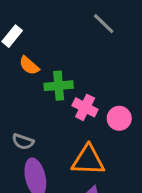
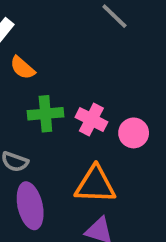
green cross: (59, 86) -> (45, 114), moved

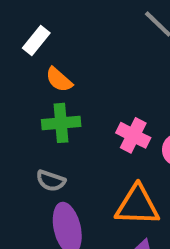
green cross: (45, 114) -> (61, 123), moved

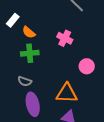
white rectangle: (36, 41) -> (13, 20), moved
pink cross: (133, 135) -> (65, 38), moved

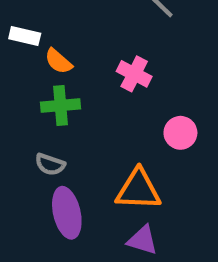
white rectangle: (13, 20) -> (25, 36), turned 64

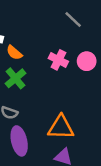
green cross: (60, 105) -> (15, 78), turned -35
pink circle: (180, 133) -> (87, 61), moved

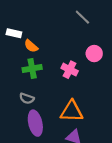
pink cross: (58, 60) -> (70, 70), moved
green cross: (15, 78) -> (32, 69), turned 30

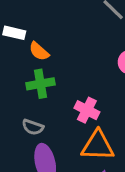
pink cross: (70, 70) -> (87, 110), moved

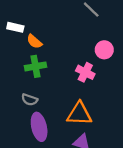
pink cross: (87, 110) -> (85, 72), moved

